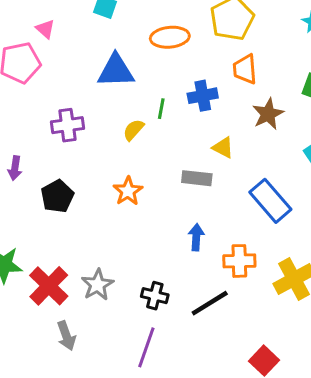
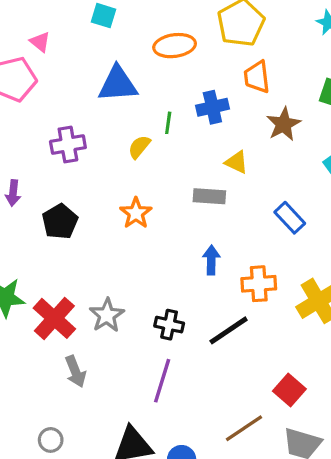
blue rectangle: (270, 201) -> (290, 218), size x0.7

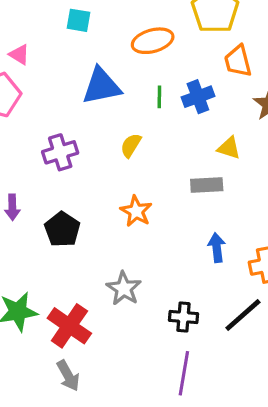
green line: (168, 123) -> (159, 97), moved
gray star: (107, 315) -> (124, 288), moved
gray arrow: (75, 372) -> (68, 376), moved

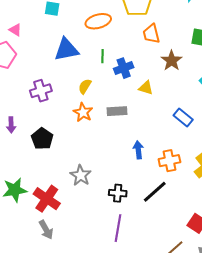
blue cross: (198, 97) -> (124, 68), moved
gray rectangle: (207, 185) -> (117, 111), moved
orange star: (136, 211) -> (83, 112), moved

